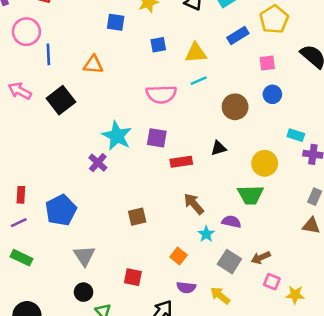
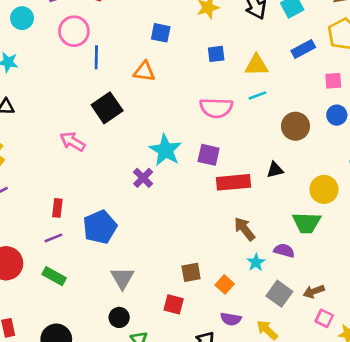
blue square: (116, 22) -> (161, 33), moved
pink arrow: (20, 91) -> (73, 142), moved
red rectangle: (181, 162) -> (234, 182), size x1.4
brown square: (137, 217) -> (191, 272), moved

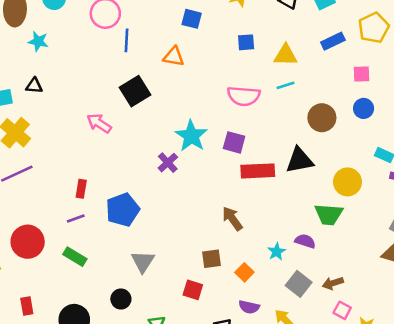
black triangle: (275, 170) -> (300, 160), size x1.6
brown arrow: (244, 229) -> (232, 219), moved
black circle: (119, 317) -> (121, 299), moved

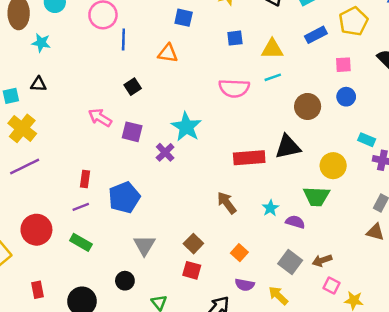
black square: (135, 91) -> (133, 87), size x0.6
purple square: (234, 142) -> (132, 132), moved
cyan star: (277, 252) -> (270, 208), moved
brown square: (211, 259) -> (193, 244), moved, turned -36

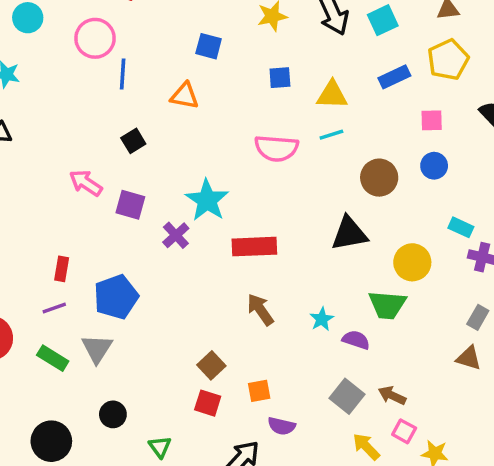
red rectangle: (249, 158) -> (254, 247), moved
gray triangle: (144, 245) -> (97, 349), moved
orange square: (239, 253) -> (259, 391), moved, turned 35
brown arrow: (322, 260) -> (392, 395), turned 42
yellow arrow: (278, 296) -> (366, 447), moved

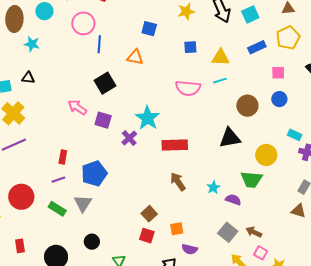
black square: (133, 141) -> (105, 83), size x1.5

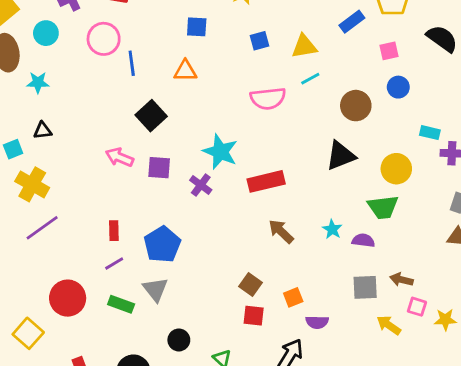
gray square: (228, 232) -> (365, 287), turned -30

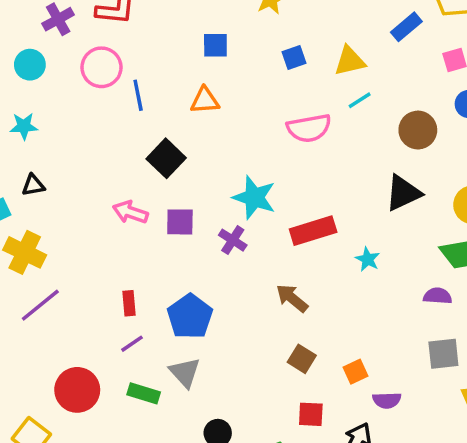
cyan star: (332, 229) -> (368, 259), moved
brown arrow: (281, 231) -> (292, 298), moved
red square: (254, 316) -> (311, 414), moved

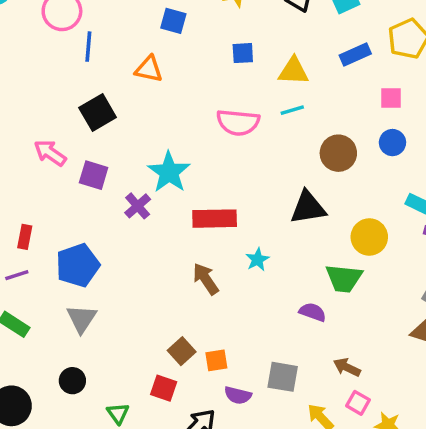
brown arrow: (292, 298) -> (206, 279), moved
gray square: (443, 354) -> (283, 377), moved
brown square: (302, 359) -> (182, 351), moved
gray triangle: (185, 372) -> (82, 319), moved

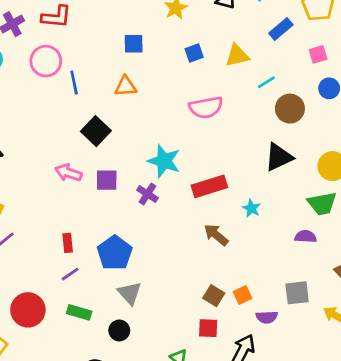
cyan line: (292, 110) -> (266, 82), moved
black circle: (72, 381) -> (119, 330), moved

